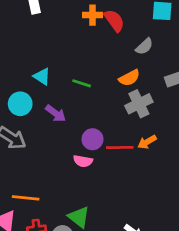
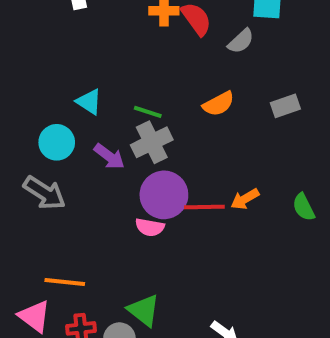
gray semicircle: (144, 46) -> (241, 41), moved
gray cross: (139, 104) -> (152, 142), moved
purple circle: (93, 139) -> (164, 195), size x1.5

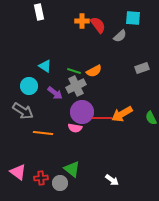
orange semicircle: (219, 104) -> (94, 71), moved
orange arrow: (245, 199) -> (122, 114), size x1.5
orange line: (65, 282) -> (43, 133), moved

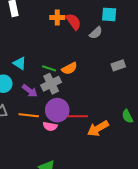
orange arrow: (122, 114) -> (98, 128), moved
orange line: (43, 133) -> (29, 115), moved

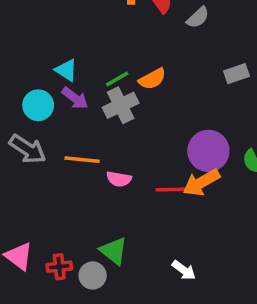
green line: (49, 68) -> (117, 79), turned -48
purple arrow: (30, 91) -> (75, 98), moved
purple circle: (57, 110) -> (208, 151), moved
red line: (78, 116) -> (173, 189), moved

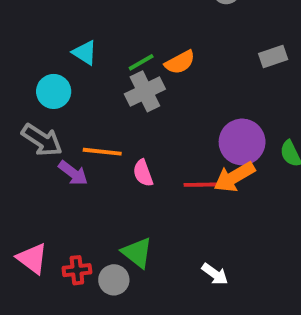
purple arrow: (75, 98) -> (73, 173), moved
pink semicircle: (119, 179) -> (143, 173), turned 60

